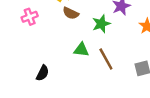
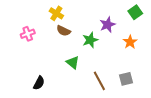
green triangle: (81, 50) -> (73, 62), turned 32
brown line: (106, 59) -> (99, 81), moved

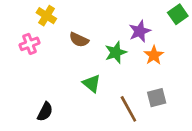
yellow cross: (56, 13) -> (46, 16), moved
orange star: (130, 42) -> (154, 55), moved
gray square: (126, 79) -> (157, 98), moved

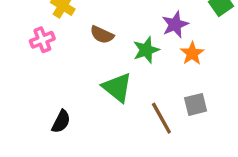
green triangle: (92, 83) -> (117, 87), size x1.4

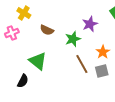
orange star: (192, 53) -> (103, 52), moved
green triangle: (117, 87) -> (38, 61), moved
brown line: (161, 118) -> (82, 64), moved

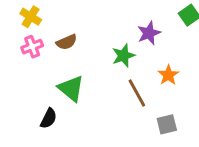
yellow cross: (24, 13) -> (31, 17), moved
brown semicircle: (47, 30) -> (67, 42), moved, turned -48
gray square: (102, 71) -> (167, 124), moved

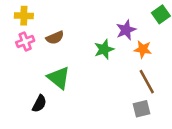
yellow cross: (31, 17) -> (24, 16), turned -30
orange star: (168, 75) -> (143, 49), moved, turned -30
brown line: (137, 93) -> (147, 82), moved

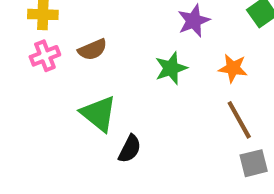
purple star: (126, 30) -> (194, 21), moved
black semicircle: (39, 104) -> (130, 149), moved
gray square: (142, 109) -> (254, 163), moved

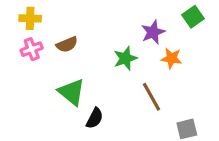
purple star: (194, 21) -> (153, 32), moved
brown line: (239, 120) -> (151, 97), moved

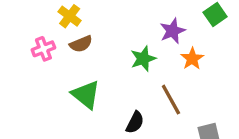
yellow cross: (30, 18) -> (70, 16), moved, turned 35
orange star: (171, 58) -> (192, 59), turned 30
black semicircle: (95, 118) -> (135, 122), moved

